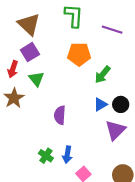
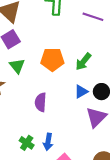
orange pentagon: (79, 54) -> (52, 59), moved

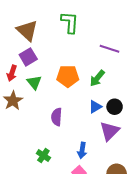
purple line: (93, 17) -> (109, 49), moved
blue arrow: (48, 142) -> (82, 150), moved

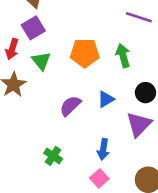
green arrow: (97, 78) -> (123, 56), turned 126
blue triangle: (95, 107) -> (106, 99), moved
purple semicircle: (57, 117) -> (70, 106), turned 42

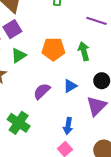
green triangle: (41, 61) -> (19, 55), turned 35
green cross: (53, 156) -> (19, 123), moved, size x1.5

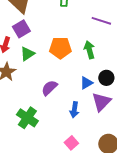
blue triangle: (70, 86) -> (86, 83), moved
blue arrow: (68, 126) -> (74, 110), moved

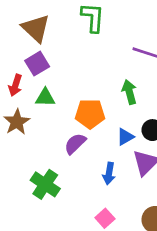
orange pentagon: (60, 48) -> (90, 114), moved
green triangle: (27, 54) -> (45, 97), turned 35

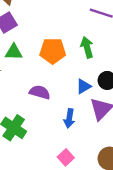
orange pentagon: (90, 114) -> (53, 51), moved
purple semicircle: (75, 144) -> (40, 92), turned 60

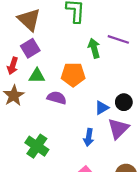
green arrow: (87, 47) -> (94, 48), moved
purple semicircle: (40, 92) -> (57, 98), moved

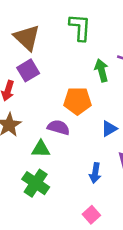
green triangle: (37, 76) -> (41, 149), moved
blue triangle: (102, 108) -> (109, 129), moved

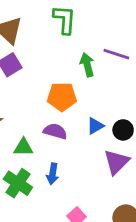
purple semicircle: (58, 127) -> (55, 131), moved
blue arrow: (95, 173) -> (53, 174), moved

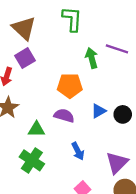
purple triangle: (116, 162) -> (117, 163), moved
blue arrow: (53, 174) -> (78, 151), moved, turned -36

